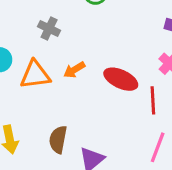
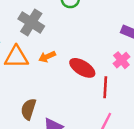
gray cross: (49, 28) -> (31, 22), size x1.5

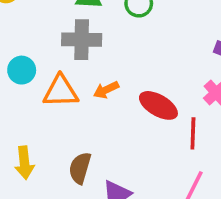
gray cross: (31, 22) -> (82, 40), turned -30

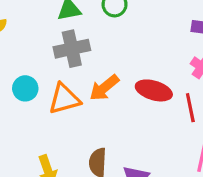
orange arrow: (106, 90) -> (104, 88), size x1.4

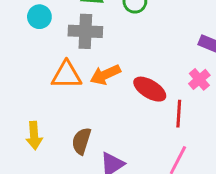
cyan circle: (25, 88) -> (39, 17), moved

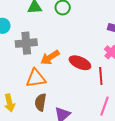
gray cross: (85, 31) -> (26, 43), moved
orange triangle: (66, 75) -> (36, 78), moved

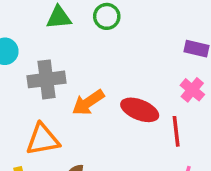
orange triangle: (36, 78) -> (43, 139), moved

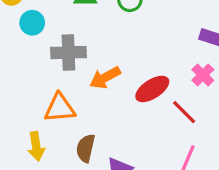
red ellipse: (140, 110) -> (152, 89), turned -60
red line: (176, 131) -> (184, 112), turned -44

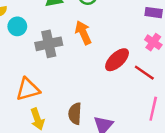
orange arrow: (105, 78) -> (83, 33), moved, turned 105
orange triangle: (60, 108) -> (28, 89), moved

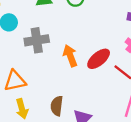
orange arrow: (83, 33) -> (70, 56), moved

